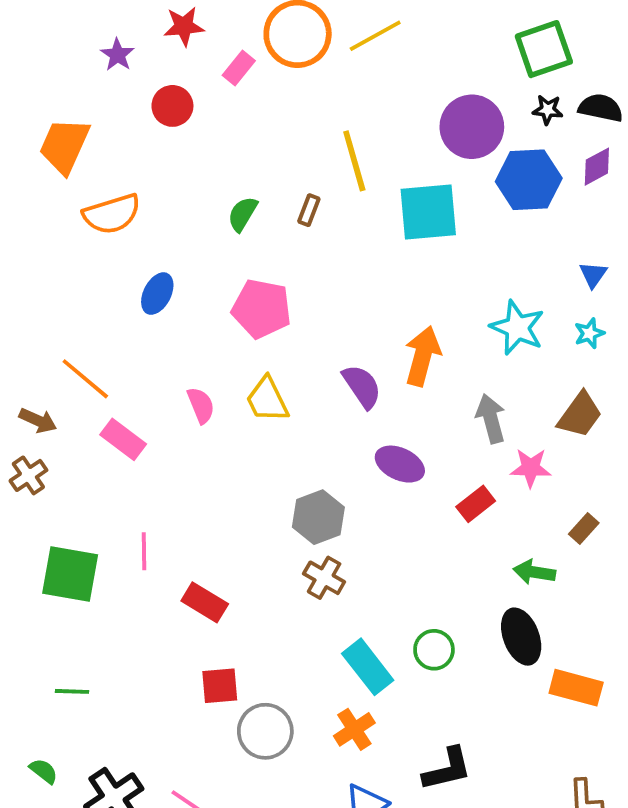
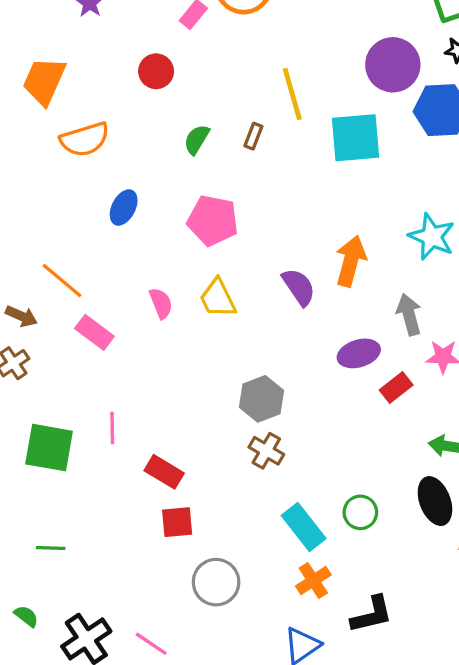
red circle: (172, 106) -> (156, 71), moved
purple ellipse: (400, 464) -> (359, 353), moved, turned -42
red square: (220, 686) -> (177, 522), moved
orange cross: (354, 729) -> (313, 580), moved

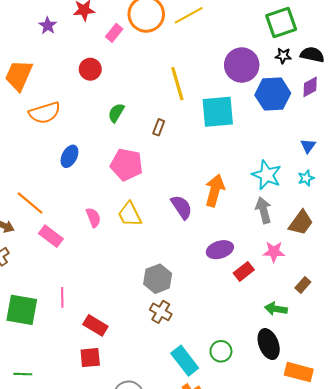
brown rectangle: (253, 136) -> (159, 127), moved
gray arrow: (409, 315) -> (263, 210), moved
red square: (177, 522) -> (90, 358), moved

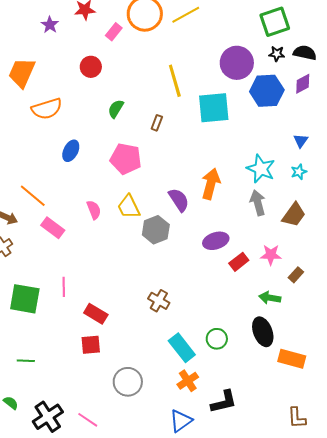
pink star: (274, 252) -> (271, 255), moved
gray hexagon: (158, 279) -> (156, 230), moved

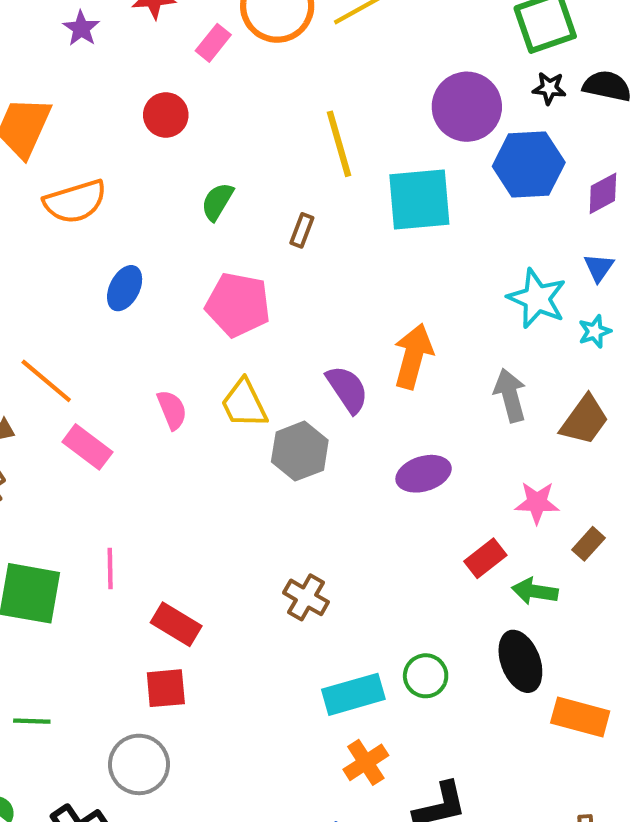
purple diamond: (303, 84) -> (603, 193), moved
cyan star: (261, 169) -> (537, 298), moved
red rectangle: (239, 262) -> (485, 558), moved
cyan rectangle: (182, 348) -> (353, 694), turned -68
gray circle: (128, 382) -> (139, 764), moved

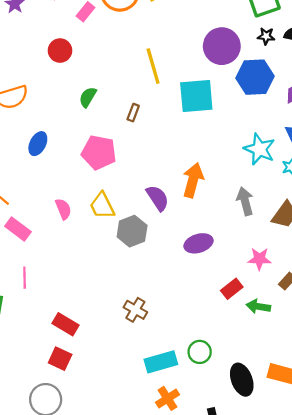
pink line: (110, 569) -> (25, 278), moved
black ellipse: (520, 661) -> (242, 380), moved
red square: (166, 688) -> (60, 359), turned 30

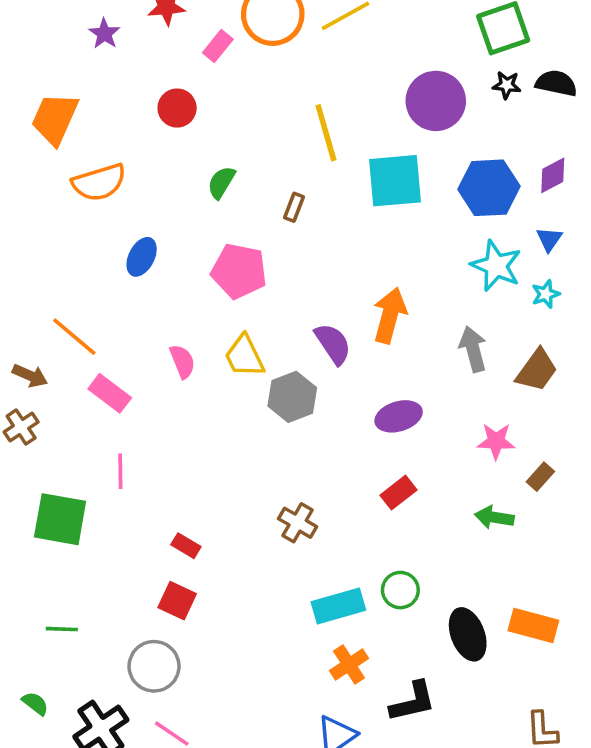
blue hexagon: (255, 77) -> (489, 188), moved
red rectangle: (232, 289) -> (399, 493), moved
red rectangle: (66, 324) -> (186, 546), size x0.7

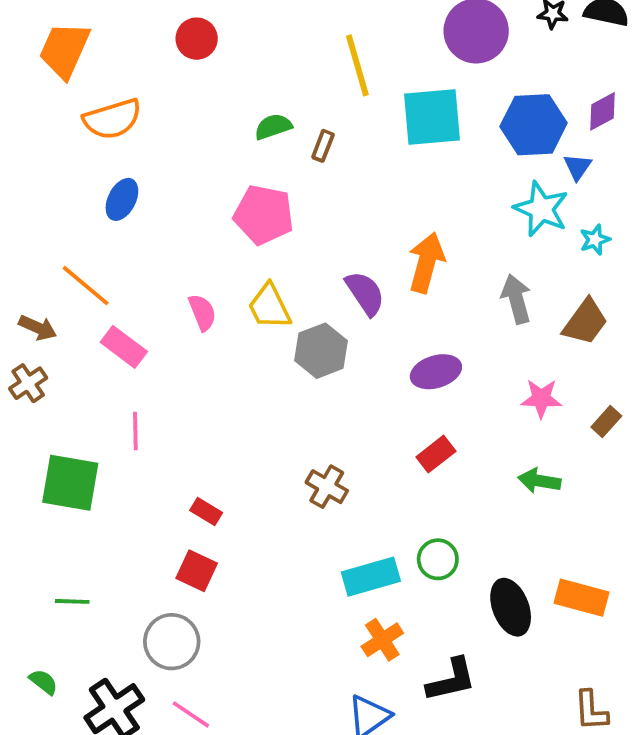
green semicircle: (221, 182) -> (273, 127), moved, turned 40
blue triangle: (549, 239) -> (578, 167), moved
blue ellipse: (142, 257) -> (122, 199), moved
brown rectangle: (540, 477) -> (606, 421), moved

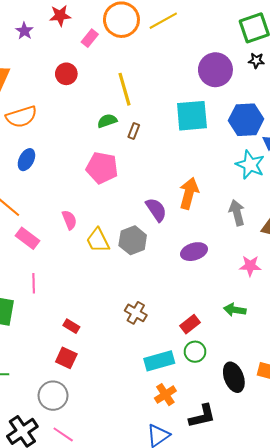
yellow line: (357, 65) -> (125, 89), moved
yellow trapezoid: (269, 307) -> (98, 240), moved
red rectangle: (436, 454) -> (190, 324), moved
green arrow: (539, 481) -> (235, 310), moved

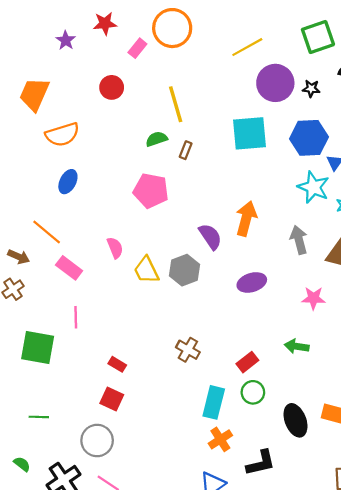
yellow line: (163, 21) -> (247, 47), moved
black star: (256, 61) -> (311, 89), moved
cyan rectangle: (159, 361) -> (214, 402), turned -60

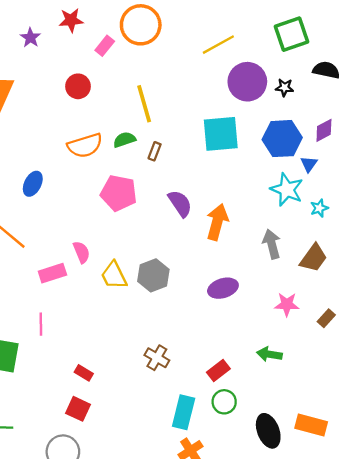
orange semicircle: (62, 135) -> (85, 145), moved
purple semicircle: (210, 237) -> (180, 203), moved
pink rectangle: (69, 268) -> (52, 273), moved, turned -55

